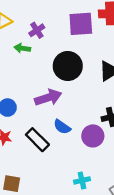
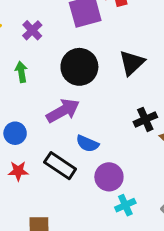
green arrow: (22, 48) -> (21, 72), moved, turned 84
purple circle: (93, 136) -> (109, 177), moved

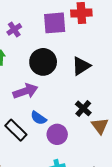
black cross: (145, 119) -> (83, 108), turned -35
purple circle: (109, 177) -> (57, 134), moved

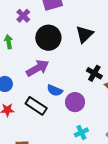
purple cross: (14, 29) -> (23, 16), moved

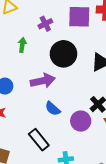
purple circle: (75, 102) -> (81, 121), moved
black rectangle: (36, 106) -> (39, 140), moved

